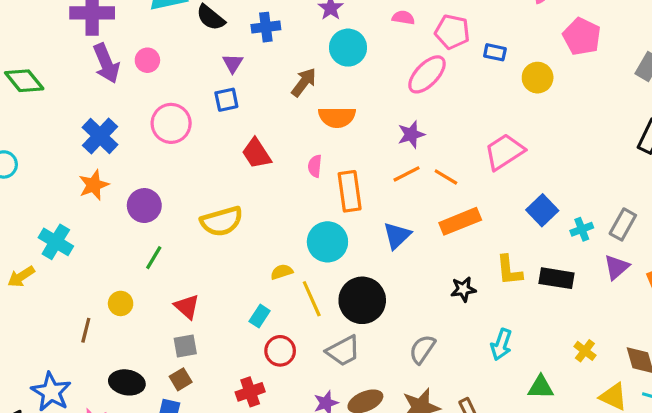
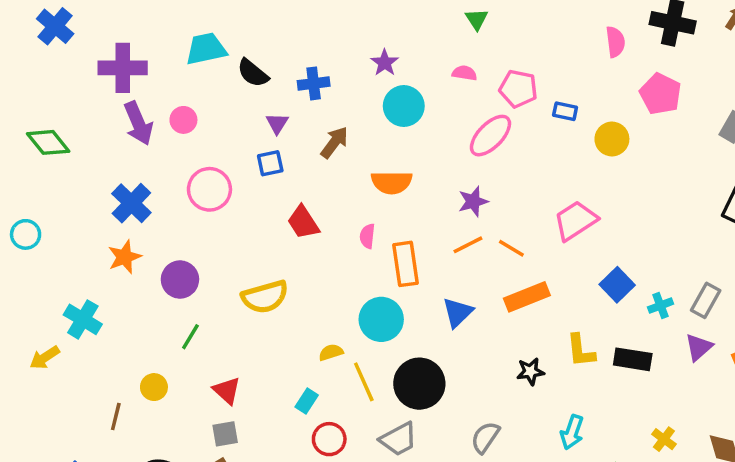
brown arrow: (304, 82) -> (334, 142), moved

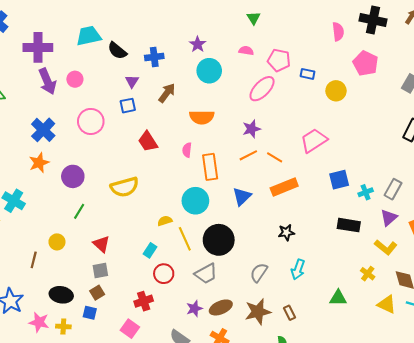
blue square: (617, 285) -> (339, 180), turned 30
yellow L-shape: (581, 351) -> (386, 247), moved, turned -45
cyan arrow: (572, 432) -> (298, 269), moved

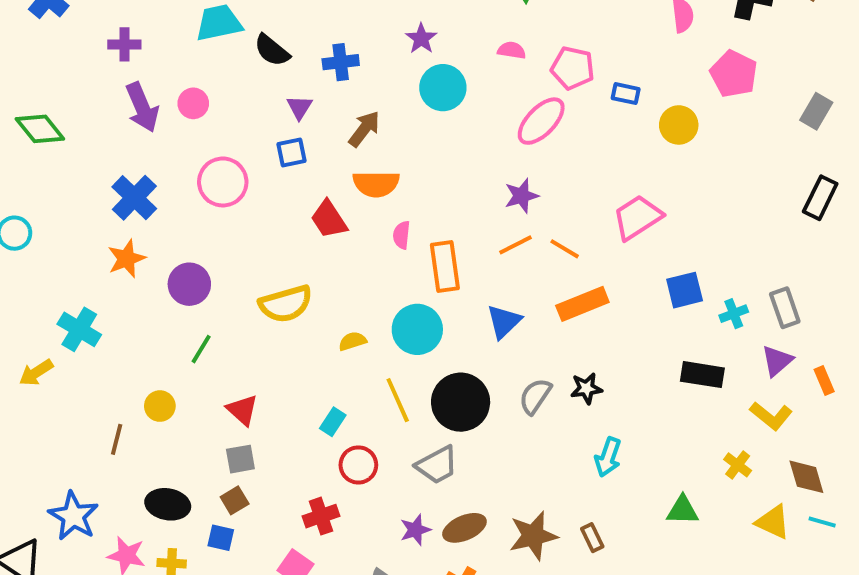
purple cross: (38, 47) -> (124, 44), size x0.6
orange semicircle: (202, 117) -> (376, 184), moved
gray rectangle: (393, 189) -> (785, 308), turned -48
yellow semicircle: (165, 221) -> (352, 341), moved
gray semicircle: (259, 273) -> (535, 396), moved

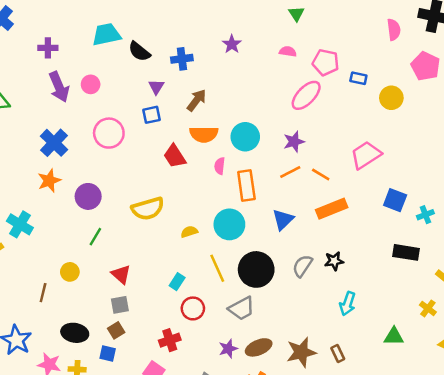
cyan circle: (443, 88) -> (245, 137), moved
blue square: (685, 290) -> (395, 200), turned 35

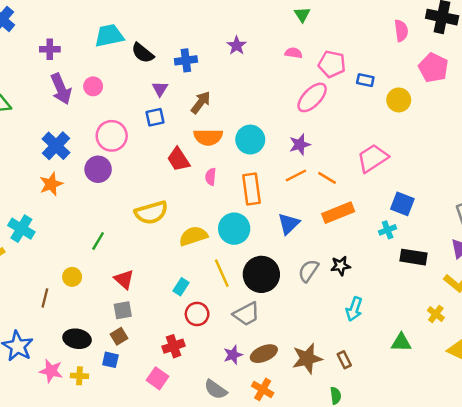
pink semicircle: (220, 166) -> (211, 177), moved
purple circle: (88, 196) -> (98, 169), moved
cyan cross: (425, 215) -> (388, 230), moved
yellow semicircle: (189, 232) -> (193, 236), size x1.6

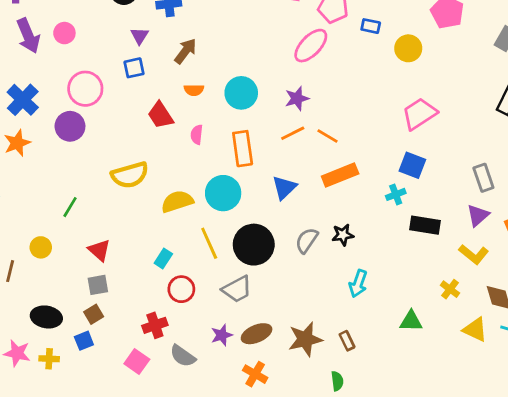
orange semicircle: (208, 137) -> (194, 90), size x0.6
pink trapezoid: (373, 158) -> (419, 114), moved
blue square: (110, 360) -> (84, 341), turned -35
gray semicircle: (216, 389) -> (183, 356), moved

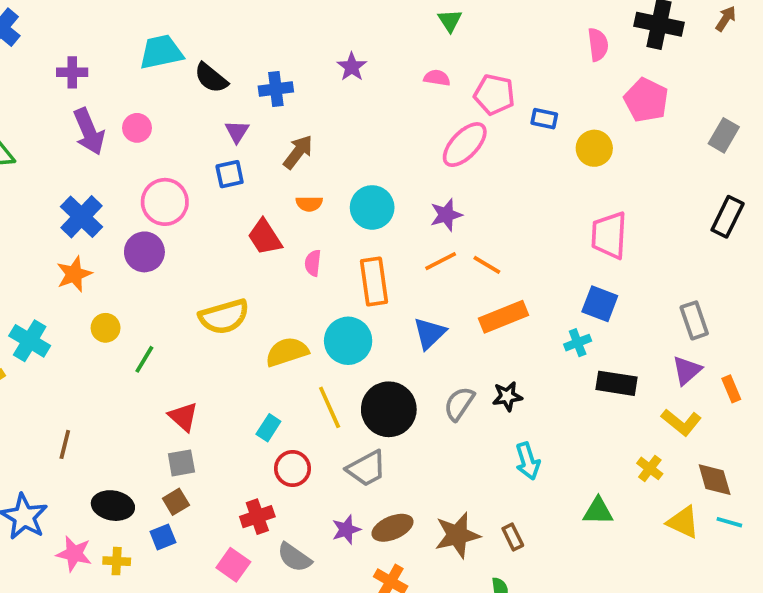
pink trapezoid: (419, 114) -> (609, 235), turned -54
yellow circle: (41, 247) -> (106, 328), moved
cyan arrow: (358, 284) -> (528, 461), turned -36

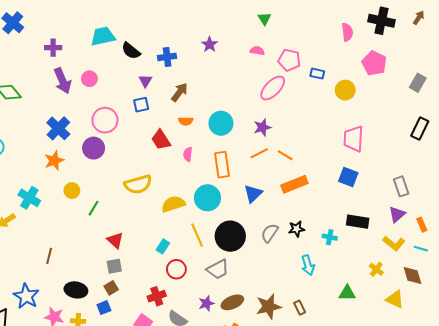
cyan cross: (578, 343) -> (330, 237), moved, turned 32
cyan line: (729, 522) -> (421, 249), moved

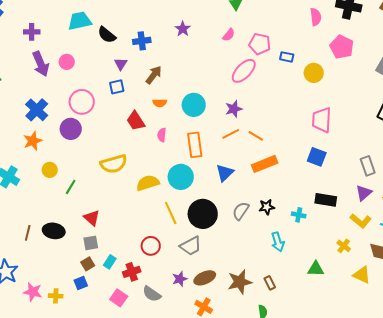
pink semicircle: (257, 51) -> (229, 35), turned 120
cyan rectangle: (163, 246) -> (110, 262), moved
black ellipse: (76, 290) -> (54, 231), moved

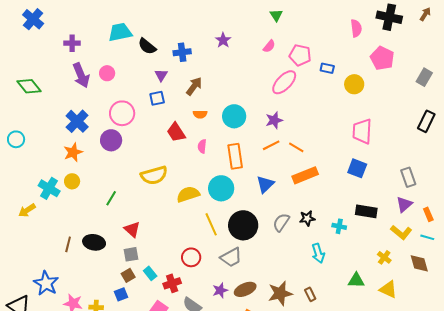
yellow circle: (50, 170) -> (72, 181), moved
cyan rectangle: (110, 262) -> (150, 273), turned -72
yellow triangle: (362, 275) -> (388, 289), moved

